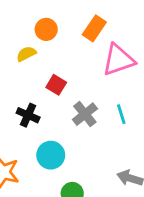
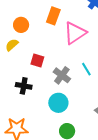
cyan circle: (51, 155) -> (58, 103), moved

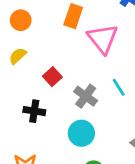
orange circle: (21, 25) -> (21, 20), moved
pink triangle: (75, 33) -> (103, 39), turned -35
red square: (37, 61) -> (52, 77), turned 32

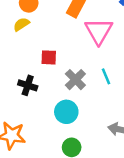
yellow semicircle: (18, 56) -> (21, 24), moved
red square: (52, 77) -> (49, 57), turned 35

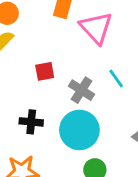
black cross: (28, 85) -> (31, 122), moved
cyan circle: (66, 112) -> (79, 130), size x1.4

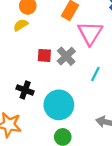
cyan line: (116, 78) -> (95, 74), turned 48
gray cross: (82, 90) -> (66, 56), moved

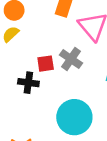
black cross: (25, 90) -> (28, 83), moved

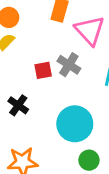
black cross: (28, 83) -> (18, 105), moved, turned 30

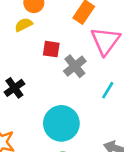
red square: (43, 70) -> (51, 49), moved

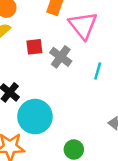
cyan circle: (61, 123) -> (35, 117), moved

